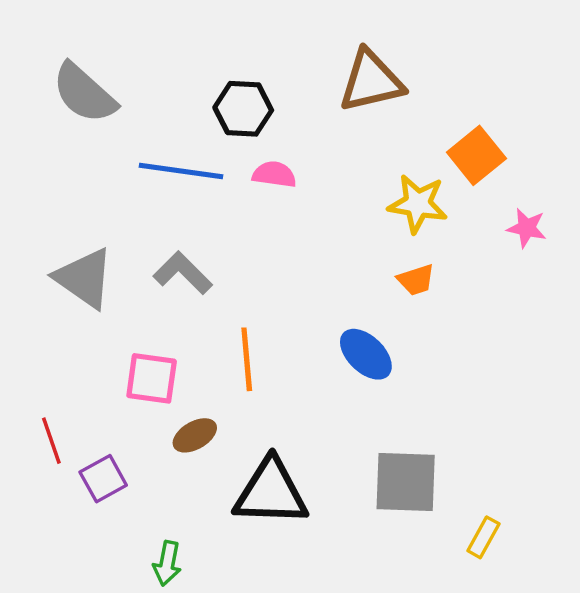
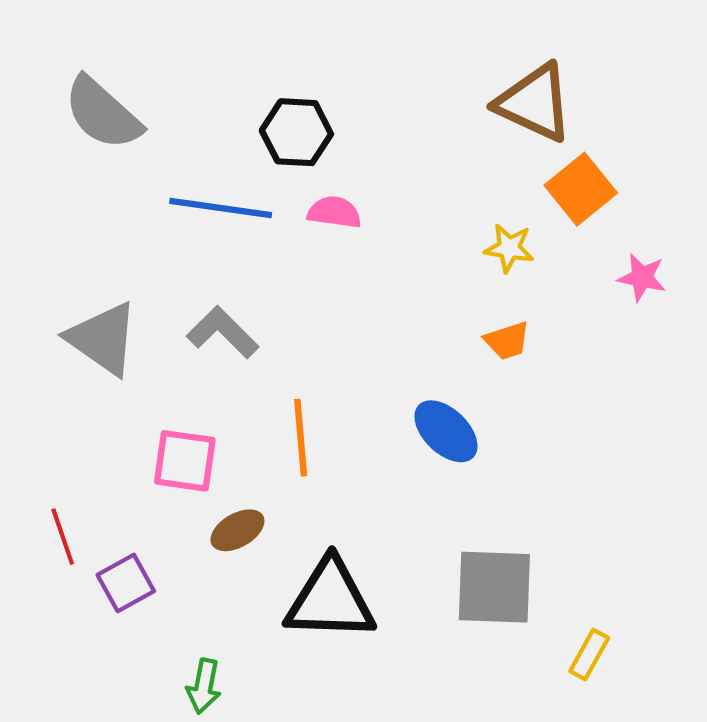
brown triangle: (371, 81) -> (534, 103), moved, turned 38
yellow star: (418, 204) -> (509, 248), size x0.7

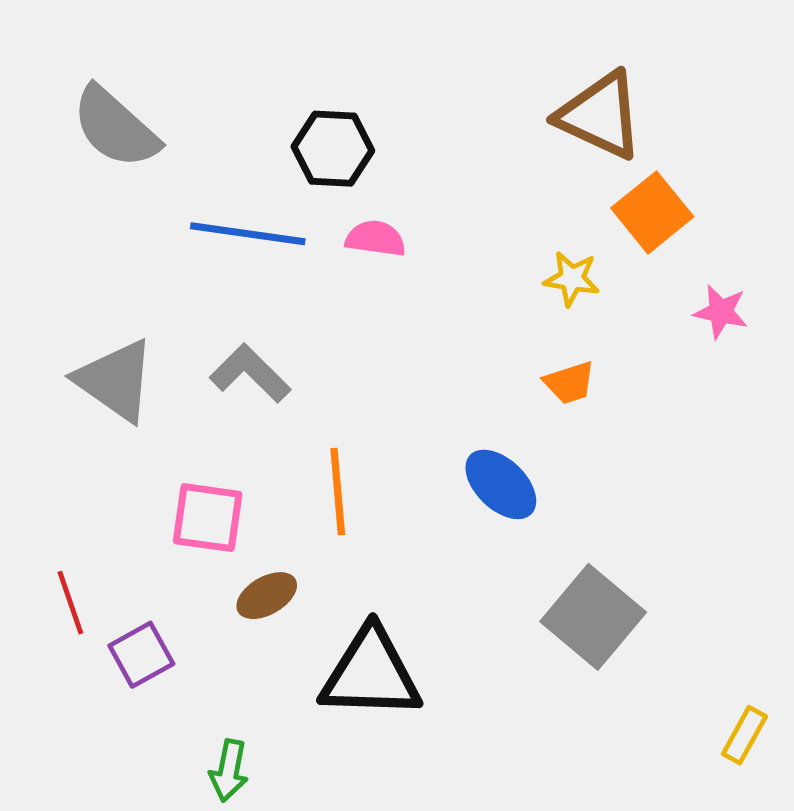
gray square: (494, 587) -> (593, 617), moved, turned 38
yellow rectangle: (589, 655) -> (744, 735), moved

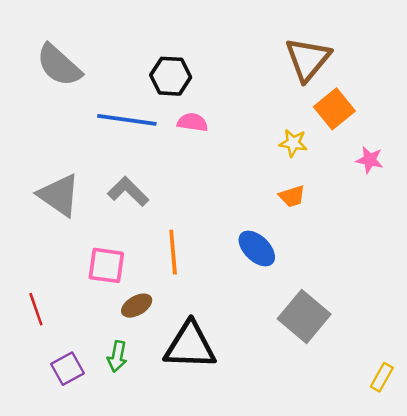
brown triangle: (600, 115) -> (308, 59), turned 45
purple square: (141, 655) -> (67, 369), moved
green arrow: (229, 771) -> (117, 357), moved

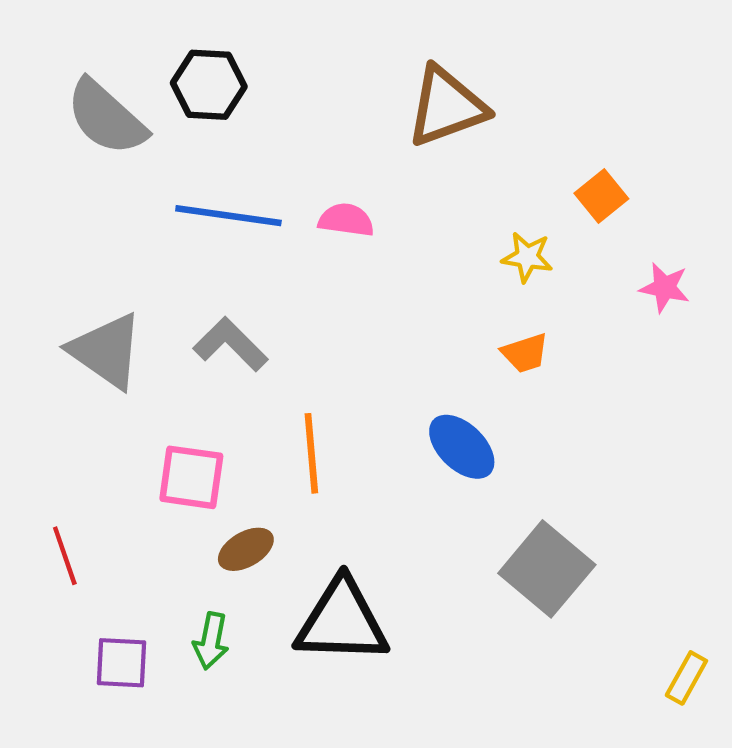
brown triangle: (308, 59) -> (447, 107), moved, turned 30
black hexagon: (171, 76) -> (209, 85), moved
orange square: (334, 109) -> (601, 196), size x0.7
purple square: (67, 369) -> (122, 663), turned 32

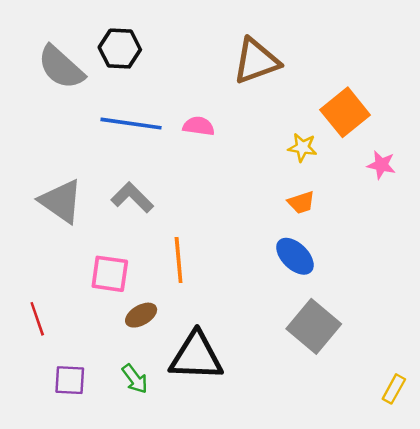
orange square: (601, 196) -> (345, 112), size x1.6
blue ellipse: (462, 447) -> (295, 256), moved
green arrow: (211, 641) -> (135, 379), moved, turned -48

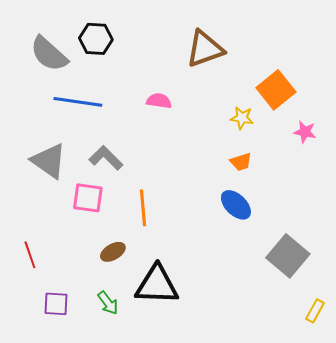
blue line: (131, 124) -> (78, 102), moved
pink square: (110, 274) -> (88, 198), moved
gray square: (314, 326) -> (288, 256), moved

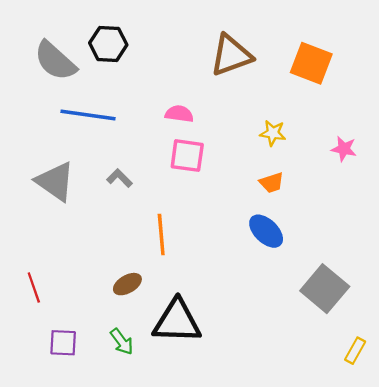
orange square: (276, 90) -> (311, 63), moved, turned -30
gray L-shape: (106, 158) -> (119, 178), size x0.7
pink square: (88, 198) -> (187, 156), moved

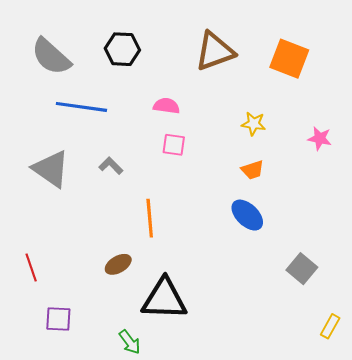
black hexagon: (108, 44) -> (122, 49), moved
pink square: (187, 156) -> (174, 145), size x0.7
gray square: (325, 289) -> (302, 269), size x0.7
green arrow: (122, 342) -> (130, 342), moved

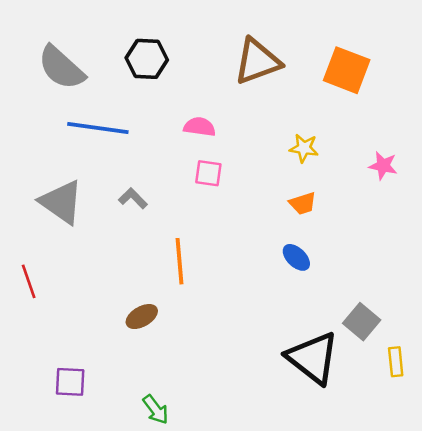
blue ellipse: (247, 215) -> (296, 257), size x0.7
red line: (31, 268) -> (29, 281), moved
black triangle: (164, 299) -> (313, 358), moved, turned 36
yellow rectangle: (330, 326) -> (396, 362), moved, turned -35

